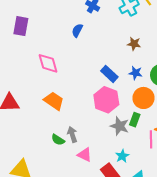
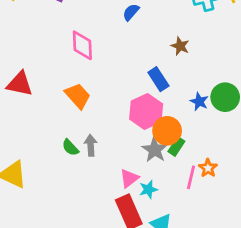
brown star: (134, 44) -> (180, 46), moved
blue star: (136, 73) -> (199, 102), moved
orange circle: (143, 98) -> (167, 131), moved
pink triangle: (85, 155) -> (129, 178), moved, turned 42

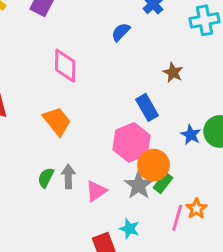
green semicircle: (70, 147) -> (46, 178), turned 66
pink triangle: (129, 178) -> (96, 191), moved
cyan star: (148, 189) -> (129, 229), turned 30

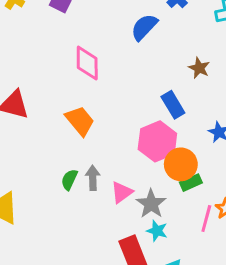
blue semicircle: (121, 32) -> (144, 27), size x1.4
green rectangle: (163, 183) -> (191, 183), turned 30
gray star: (139, 185) -> (151, 204), moved

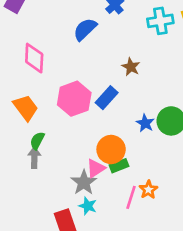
blue rectangle: (173, 105) -> (107, 98), turned 70
pink hexagon: (157, 141) -> (74, 99), moved
green semicircle: (69, 180) -> (37, 141), moved
pink triangle: (122, 192) -> (96, 168), moved

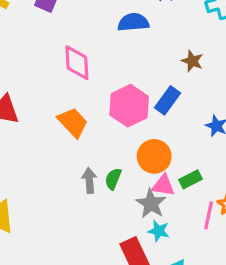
blue semicircle: (85, 29) -> (133, 22), turned 45
green semicircle: (37, 141) -> (113, 179), moved
orange circle: (111, 149) -> (154, 156), moved
pink triangle: (96, 168) -> (163, 185), turned 48

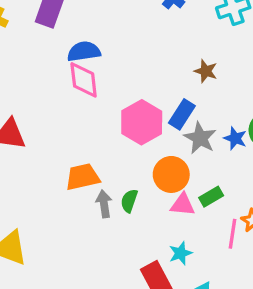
blue semicircle: (133, 22) -> (84, 51), moved
orange trapezoid: (73, 122) -> (83, 177), moved, turned -56
gray star: (151, 204) -> (200, 138), moved
cyan star: (159, 231) -> (180, 253), turned -30

